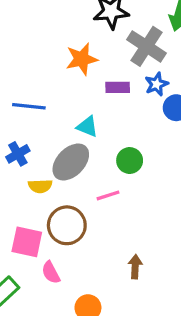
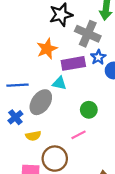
purple rectangle: (118, 87) -> (73, 63), size x1.5
cyan triangle: (87, 127) -> (59, 83), moved
gray ellipse: (71, 162) -> (41, 102), moved

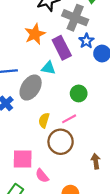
purple rectangle: (73, 63) -> (62, 48), turned 75
yellow semicircle: (33, 136) -> (44, 120), moved, turned 120
brown circle: (55, 159) -> (61, 142), moved

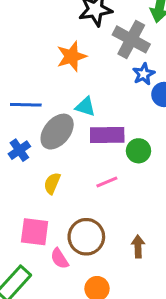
purple rectangle: (62, 48) -> (107, 135), moved, turned -70
green circle: (79, 93) -> (138, 151), moved
yellow semicircle: (44, 120) -> (52, 183), moved
brown circle: (61, 142) -> (86, 237), moved

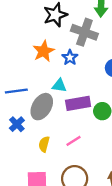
blue star: (144, 74) -> (70, 57), moved
pink line: (107, 182) -> (73, 141), moved

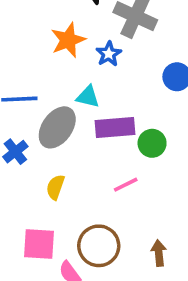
pink line: (73, 141) -> (126, 185), moved

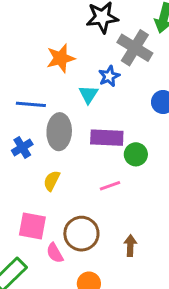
orange star: (68, 40) -> (61, 58), moved
cyan triangle: (88, 97) -> (88, 94), moved, turned 42
gray ellipse: (57, 127) -> (59, 132), turned -40

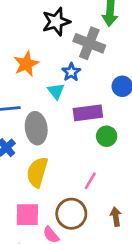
purple rectangle: (107, 138) -> (88, 113), moved
yellow semicircle: (52, 181) -> (37, 172), size x1.6
pink line: (110, 186) -> (90, 181), moved, turned -30

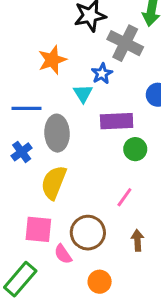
pink line: (90, 181) -> (124, 197), moved

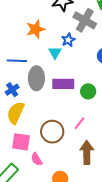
purple rectangle: (117, 121) -> (63, 84), moved
yellow semicircle: (54, 183) -> (16, 113), moved
brown circle: (88, 233) -> (52, 132), moved
brown arrow: (137, 240) -> (87, 152), size x1.6

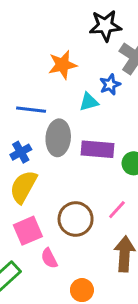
cyan triangle: (55, 53) -> (89, 102), turned 40
pink square: (21, 142) -> (28, 231), turned -36

